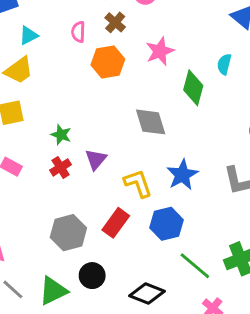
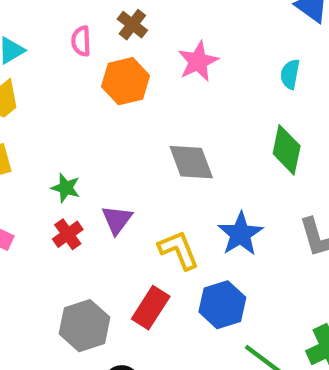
green diamond: (193, 88) -> (287, 150), moved

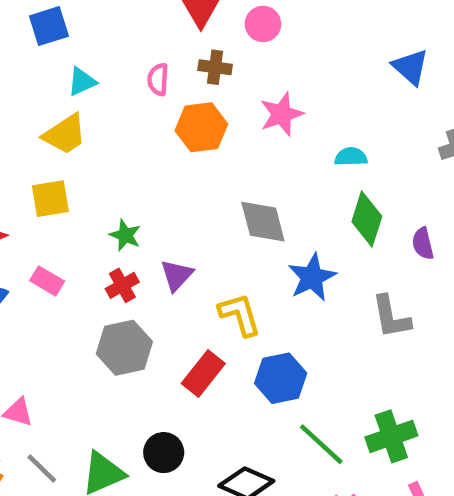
brown cross: (132, 25) -> (215, 67), turned -36
cyan semicircle: (290, 74) -> (351, 157), moved, turned 72
blue star: (240, 234) -> (312, 277), moved
gray hexagon: (85, 326) -> (124, 348), moved

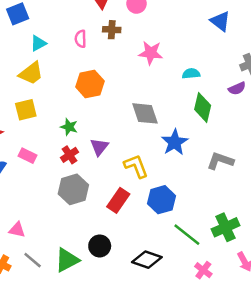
pink star: (282, 114) -> (151, 53), turned 30
orange hexagon: (201, 127) -> (90, 84), moved
purple semicircle: (423, 244) -> (237, 88), moved, turned -96
gray L-shape: (391, 317) -> (220, 161), turned 124

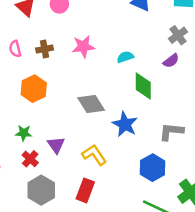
brown cross: (112, 30) -> (45, 49), moved
blue hexagon: (161, 200) -> (153, 168), moved

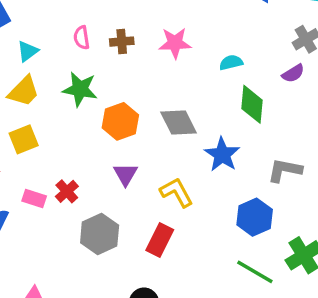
orange hexagon: (34, 89) -> (120, 121), moved
green star: (24, 133) -> (80, 89), moved, size x1.5
red cross: (30, 159) -> (67, 191), moved

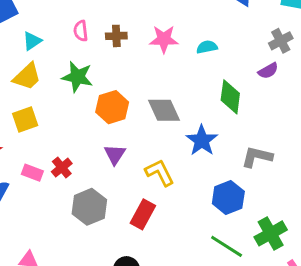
cyan semicircle: (231, 63) -> (207, 47), moved

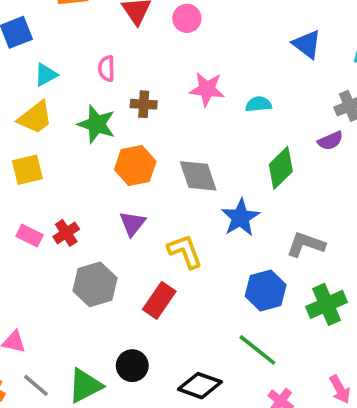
brown cross: (116, 36) -> (144, 104), moved
green diamond: (230, 97) -> (281, 168), turned 32
green cross: (271, 233) -> (327, 304), moved

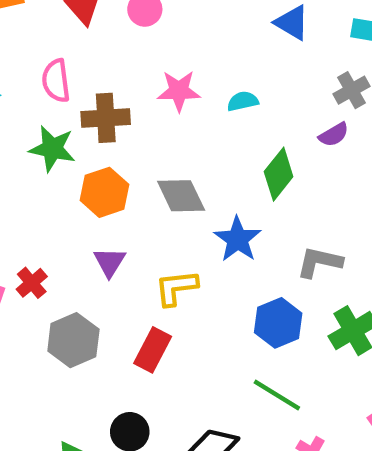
pink semicircle: (106, 68) -> (56, 81), size x1.4
brown cross: (144, 104) -> (106, 118), size x1.5
yellow L-shape: (185, 251) -> (176, 288), turned -69

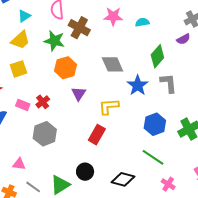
brown cross: (106, 118) -> (79, 28), turned 30
orange hexagon: (104, 192) -> (65, 68), moved
gray L-shape: (319, 262) -> (169, 83), moved, turned 70
gray hexagon: (73, 340) -> (45, 134), moved

